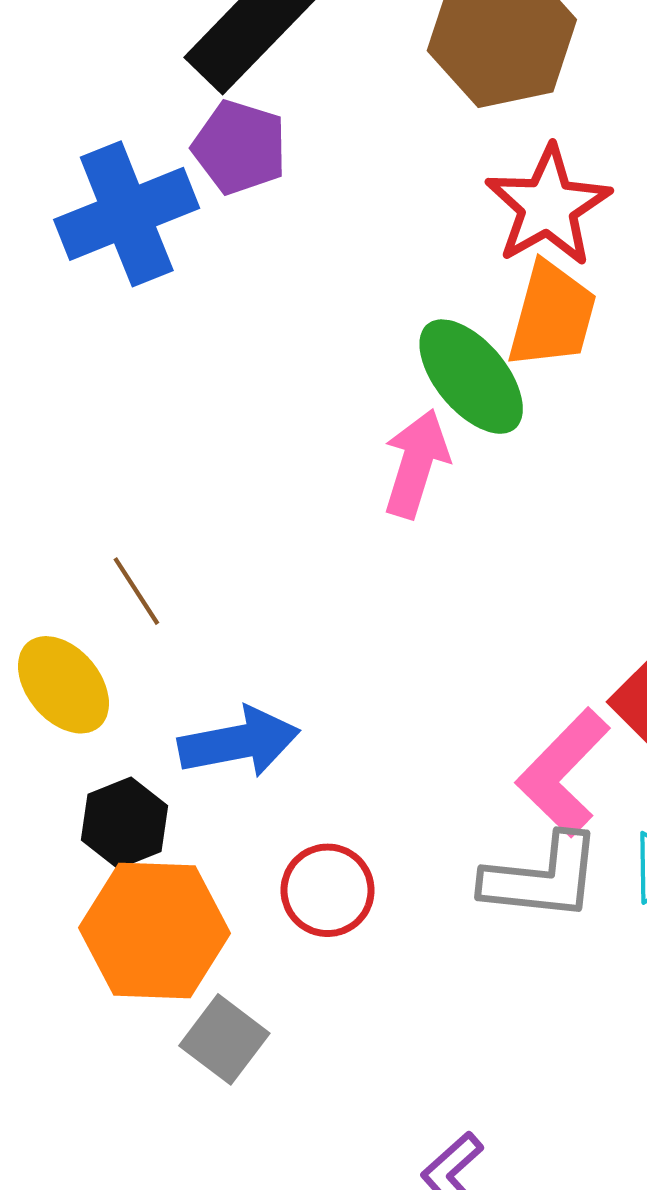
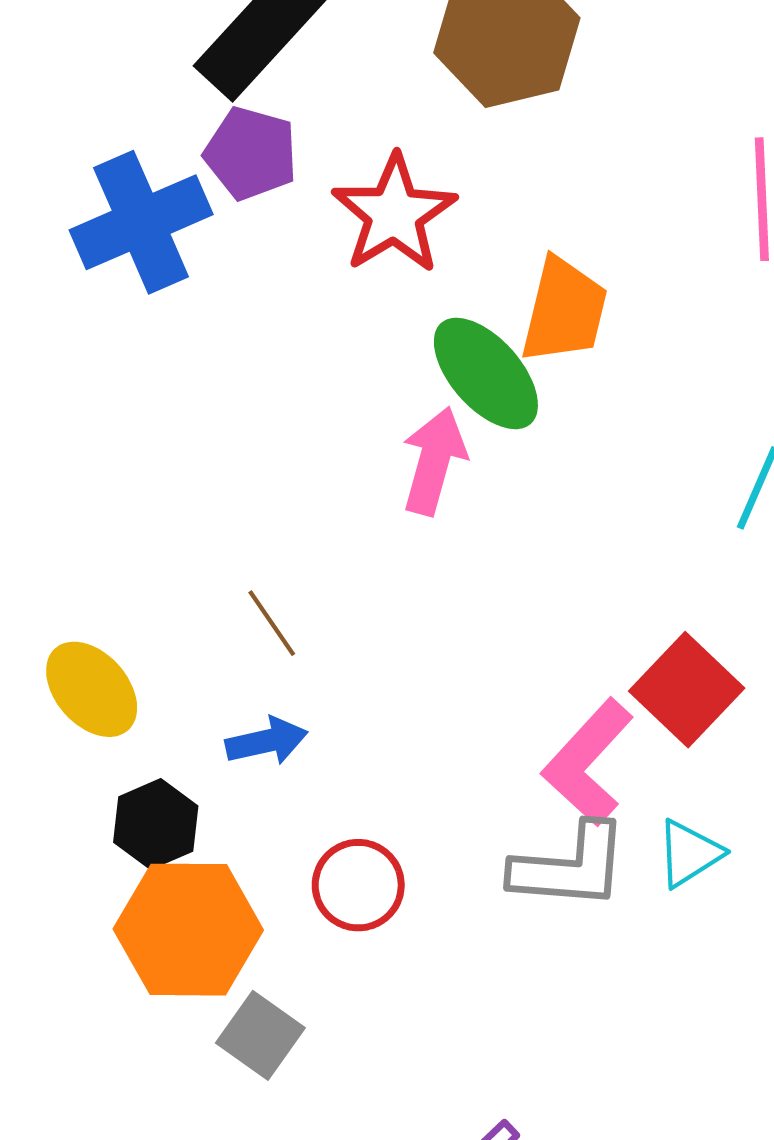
red star: (548, 206) -> (394, 214), moved
brown line: (136, 591) -> (272, 623), moved
blue arrow: (239, 742) -> (267, 741), size x0.7

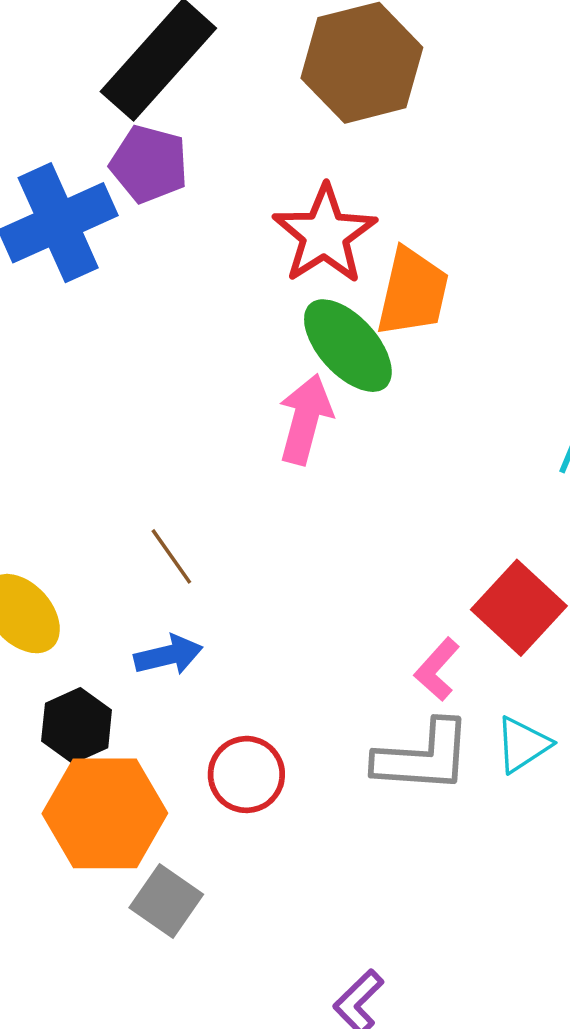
red star: (394, 214) -> (325, 235), moved
pink L-shape: (588, 762) -> (437, 669), size x0.6

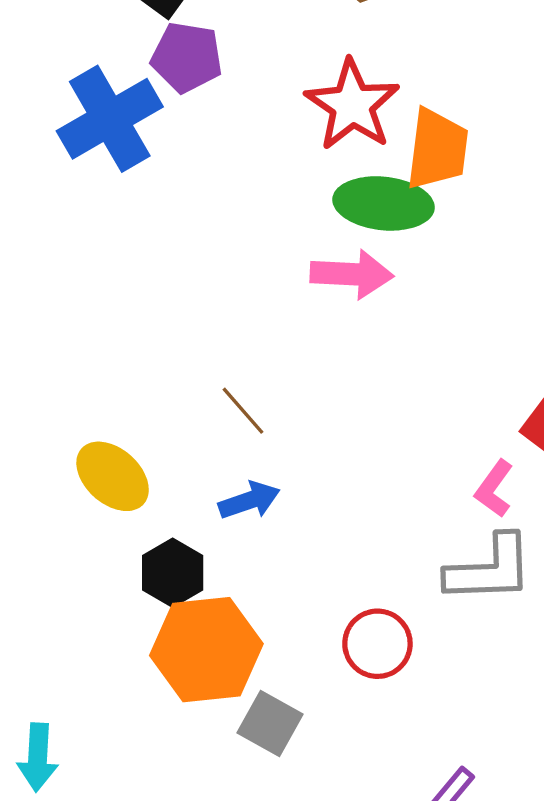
green ellipse: (348, 346) -> (384, 203), turned -36
pink arrow: (305, 419) -> (352, 274), turned 84
red circle: (246, 774) -> (377, 644), moved

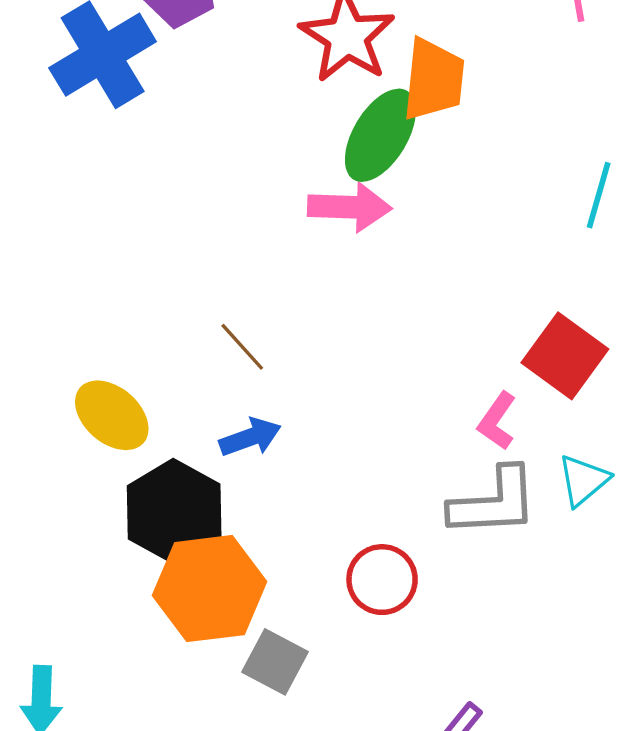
green ellipse: (384, 203) -> (380, 135), turned -64
black hexagon: (173, 573) -> (174, 511), size x1.5

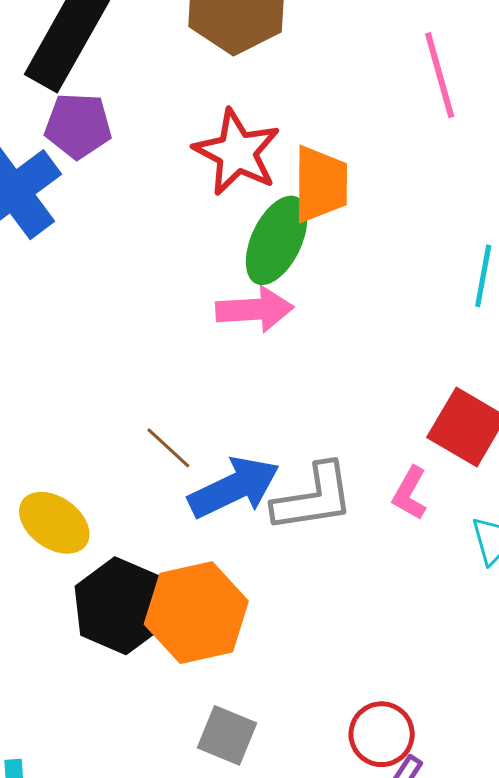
blue arrow: (250, 437) -> (234, 487), moved, size x1.6
gray L-shape: (494, 502) -> (313, 498), moved
red circle: (382, 580) -> (382, 734), moved
orange hexagon: (209, 589) -> (196, 613), moved

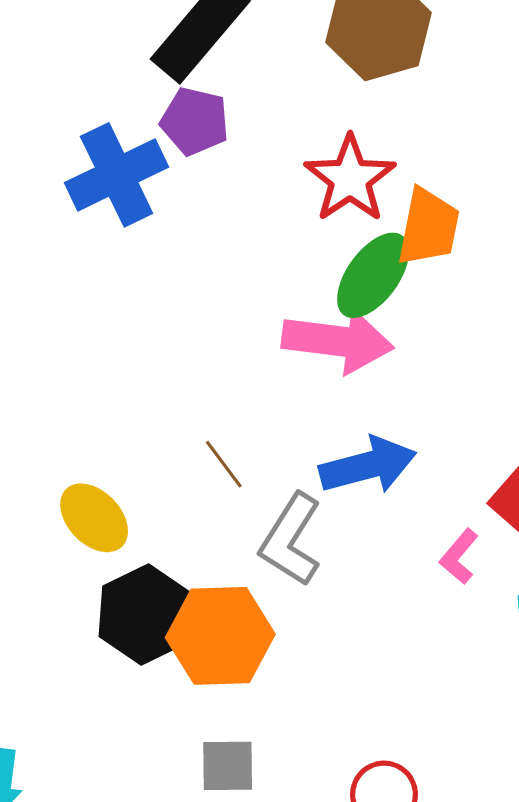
pink arrow: (255, 309) -> (338, 341), size x1.4
blue arrow: (234, 487) -> (368, 466), moved
gray L-shape: (313, 498) -> (291, 540), moved, turned 120
gray square: (227, 735) -> (228, 766), turned -34

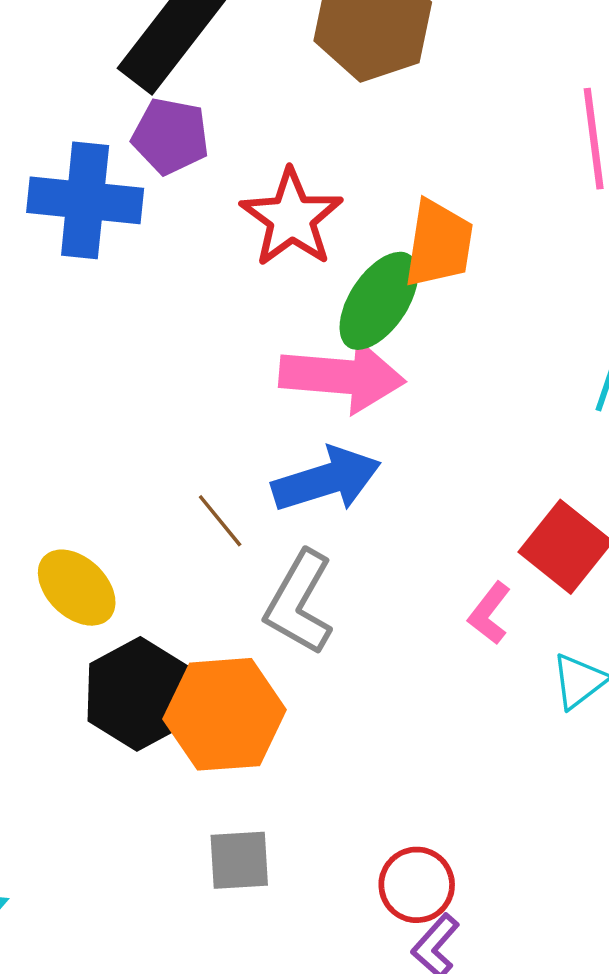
blue cross: (117, 175) -> (85, 200), turned 34
red star: (350, 179) -> (291, 218), moved
blue arrow: (368, 466) -> (326, 480), moved

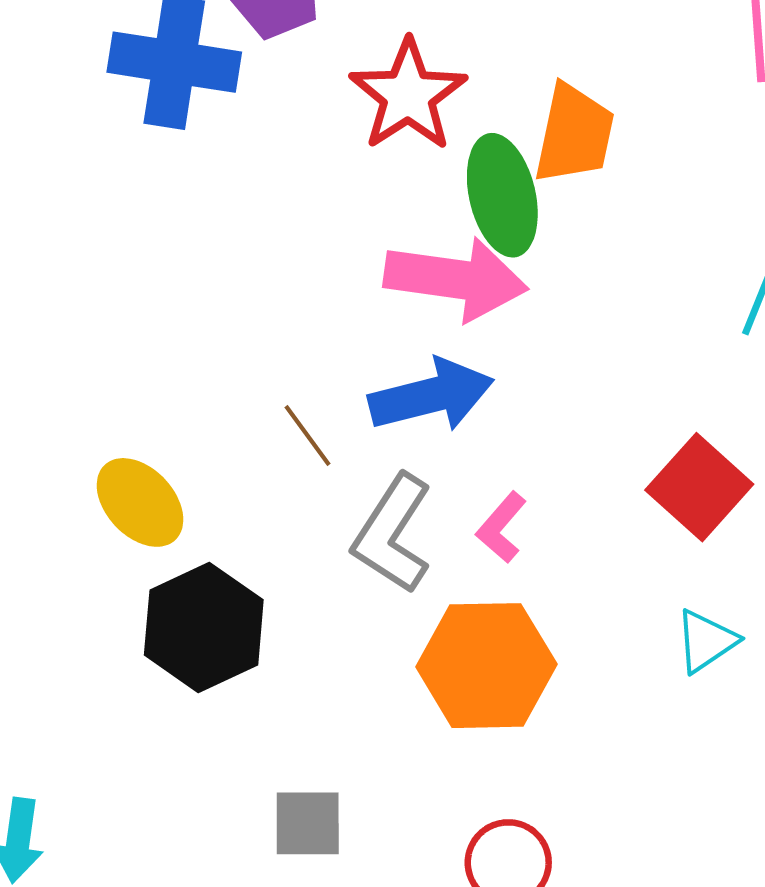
green ellipse: (379, 301) -> (502, 195), turned -50
pink L-shape: (489, 613) -> (501, 527), moved
orange hexagon: (225, 714) -> (486, 666), moved

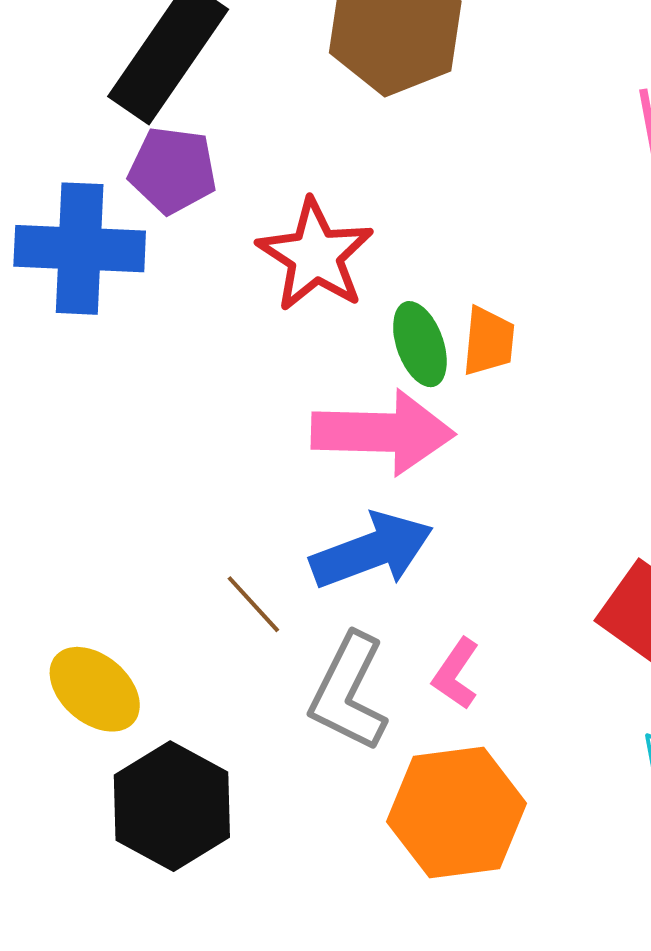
orange trapezoid: (574, 134) -> (489, 341), moved, size x0.7
green ellipse: (502, 195) -> (420, 344), size x0.7

